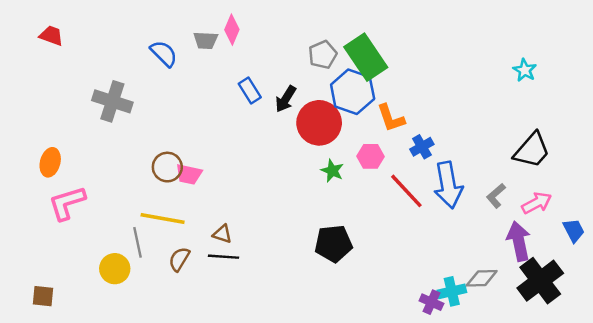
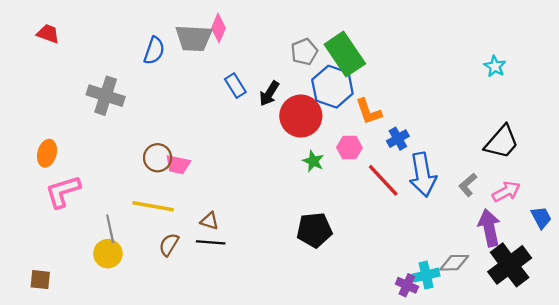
gray trapezoid: (206, 40) -> (194, 38), size x1.6
blue semicircle: (164, 54) -> (154, 51), turned 64
gray line: (137, 242) -> (110, 229), moved

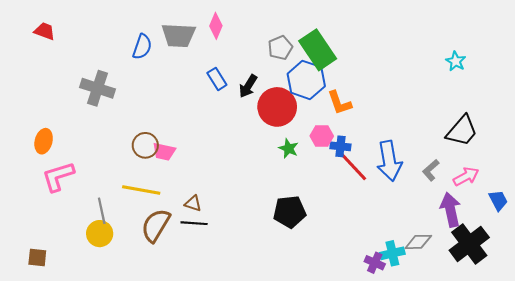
pink diamond: (218, 28) -> (216, 26), moved
blue cross: (398, 139) -> (340, 146), moved, turned 36
brown semicircle: (169, 245) -> (156, 225), size x1.6

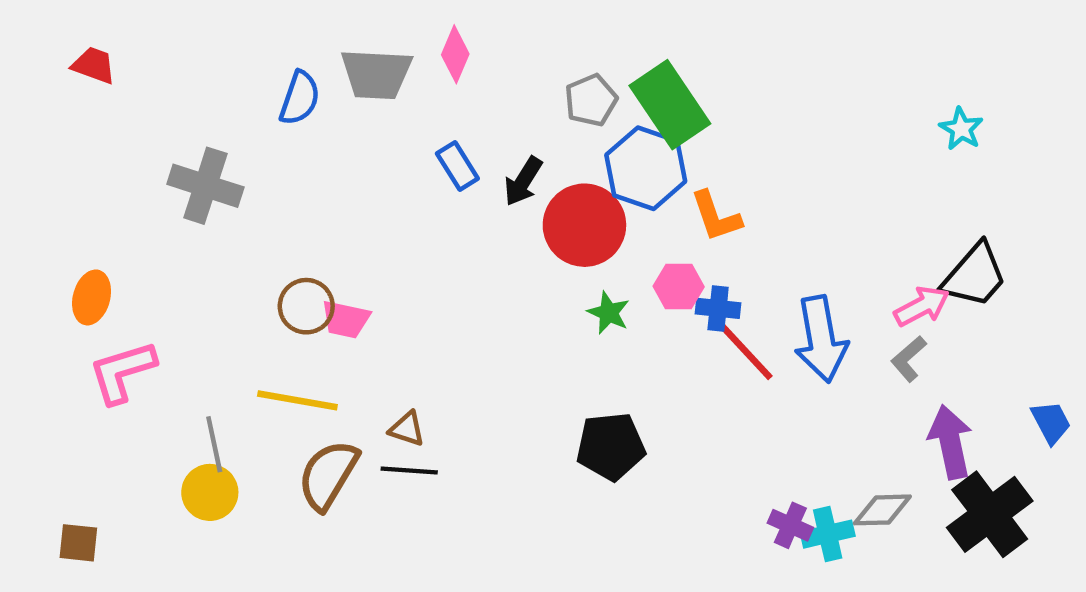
pink arrow: (466, 176) -> (922, 306), moved
purple cross: (375, 263) -> (790, 525), moved

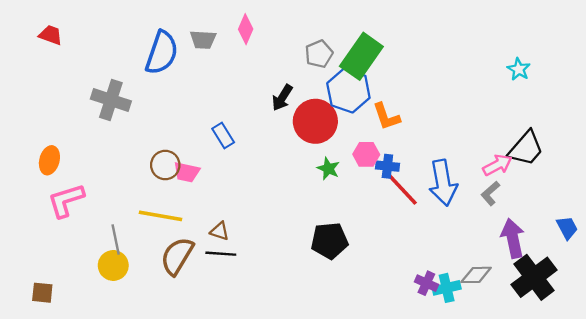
gray trapezoid: (376, 74) -> (203, 40), size x0.7
blue semicircle: (300, 98) -> (162, 53), size x1.5
green rectangle: (670, 105) -> (361, 56), turned 69
blue rectangle: (457, 166) -> (223, 135), moved

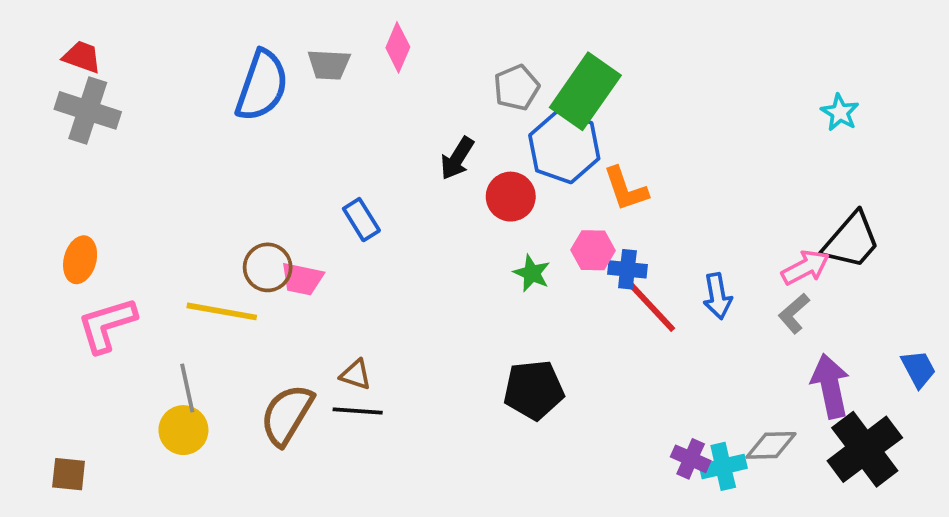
gray cross: (111, 100) -> (88, 110), moved
red circle: (315, 121) -> (511, 197), size x0.7
blue arrow: (443, 183) -> (717, 296), size x0.6
yellow line: (161, 216) -> (222, 311), moved

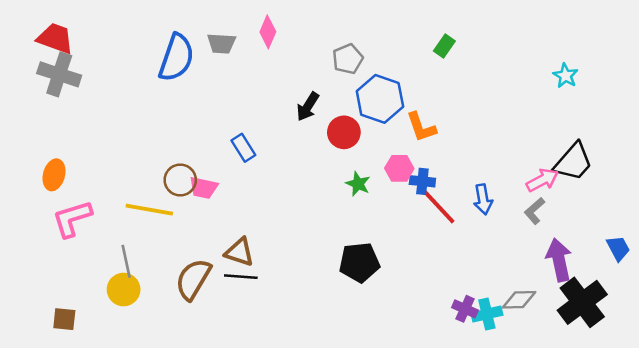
red trapezoid: (82, 57) -> (55, 38), size x1.4
green rectangle: (585, 91) -> (444, 46), moved, size x0.5
brown triangle: (356, 375) -> (240, 252), size x1.4
brown square: (69, 474) -> (64, 319), moved

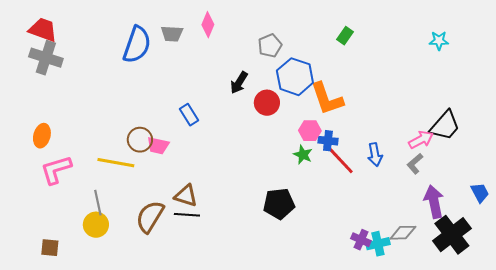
cyan star: (565, 76) -> (439, 41), moved, turned -30
orange L-shape: (421, 127) -> (327, 99), size x1.4
green star: (358, 184) -> (303, 155), moved

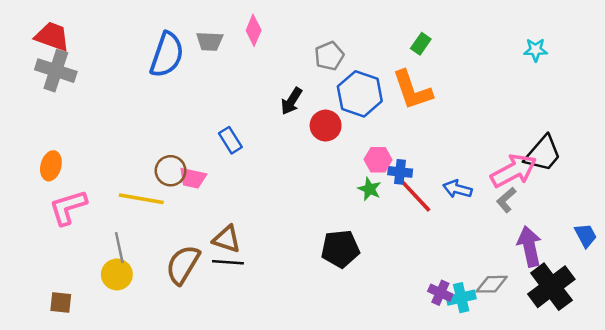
orange L-shape: (327, 99) -> (412, 90), moved
pink arrow: (421, 140) -> (514, 171), size x1.5
blue arrow: (375, 155) -> (457, 189), turned 115

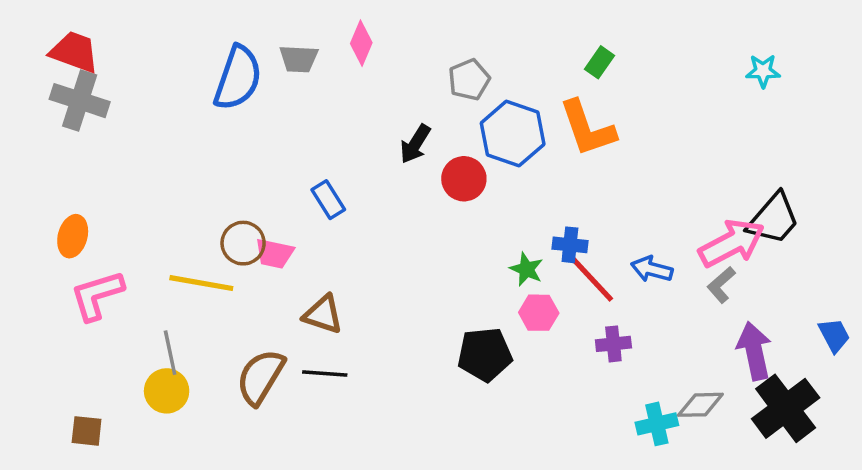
pink hexagon: (378, 160) -> (539, 313), moved
brown triangle: (227, 239) -> (323, 314), moved
purple cross: (440, 293) -> (613, 344), moved, turned -30

